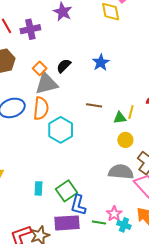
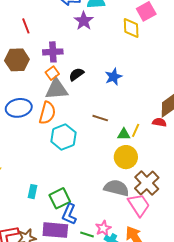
purple cross: (30, 29) -> (53, 52), moved
yellow circle: (125, 140) -> (126, 157), size x1.5

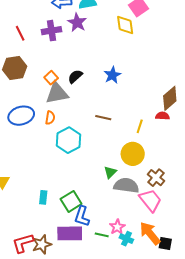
purple cross: (53, 52) -> (51, 31), moved
orange semicircle: (47, 113) -> (50, 118), size x0.6
green triangle: (124, 134) -> (110, 172), moved, turned -40
brown cross: (147, 183) -> (156, 178), size x0.7

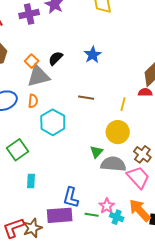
green square: (71, 201) -> (17, 150), moved

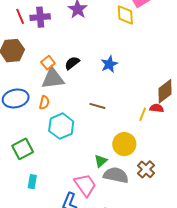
purple cross: (29, 14) -> (40, 17), moved
yellow line: (123, 104) -> (143, 114), moved
pink trapezoid: (138, 177) -> (85, 185), moved

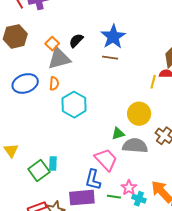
blue star: (109, 64) -> (113, 37), size x1.4
brown line: (97, 106) -> (110, 58), moved
green square: (23, 149) -> (39, 171), moved
green triangle: (101, 161) -> (118, 134), turned 32

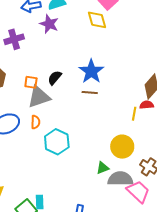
orange square: (52, 44) -> (31, 82), turned -32
pink trapezoid: (106, 160) -> (138, 192), moved

